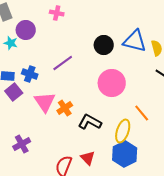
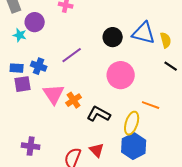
purple square: (14, 92) -> (23, 84), turned 30
orange line: (142, 113) -> (151, 105), turned -30
purple cross: (22, 144) -> (31, 146), moved, turned 36

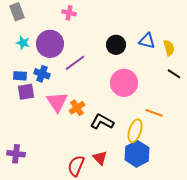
purple circle: (35, 22) -> (50, 44), moved, size x1.4
blue triangle: (144, 33) -> (147, 41), size x0.7
purple cross: (31, 146) -> (16, 154), moved

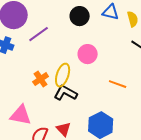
pink circle: (124, 83) -> (88, 54), size x0.7
pink triangle: (57, 102) -> (21, 115), moved, turned -45
yellow ellipse: (135, 131) -> (63, 75), moved

